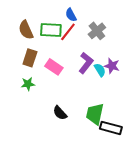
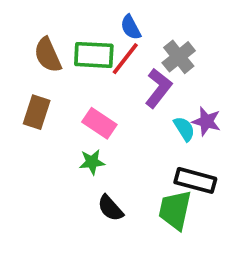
brown rectangle: (30, 58) -> (37, 112), moved
purple L-shape: (86, 63) -> (158, 88), moved
green star: (28, 84) -> (92, 162), moved
black rectangle: (111, 128) -> (195, 180), moved

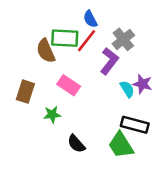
brown semicircle: (48, 55) -> (46, 51), moved
brown rectangle: (37, 112) -> (25, 92), moved
green star: (92, 162) -> (52, 115), moved
green trapezoid: (175, 210) -> (121, 145), turned -44

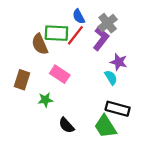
gray cross: (123, 39) -> (108, 23), moved
purple L-shape: (109, 61) -> (101, 39), moved
purple star: (142, 84) -> (119, 62), moved

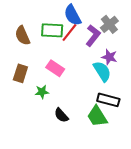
blue semicircle: (79, 16) -> (73, 15), size x1.5
gray cross: (108, 23) -> (109, 24), moved
brown semicircle: (40, 44) -> (22, 36), moved
cyan semicircle: (111, 78) -> (102, 71), size x1.5

